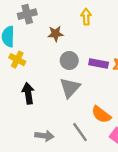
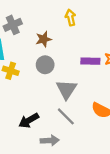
gray circle: (69, 60) -> (45, 65), moved
black arrow: (28, 93) -> (29, 120), moved, turned -102
gray line: (80, 132) -> (66, 116), moved

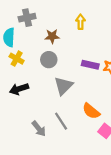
gray line: (66, 116) -> (61, 121), moved
black arrow: (29, 120) -> (19, 89), moved
gray arrow: (50, 140) -> (39, 129), turned 42

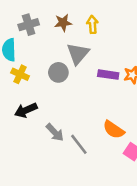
brown star: (52, 36) -> (63, 23), moved
gray triangle: (63, 86) -> (78, 54), moved
gray arrow: (39, 129) -> (55, 132), moved

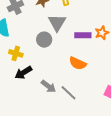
yellow cross: (20, 74) -> (16, 53), moved
orange semicircle: (114, 130) -> (78, 63), moved

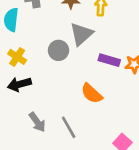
gray arrow: (48, 86) -> (37, 122), moved

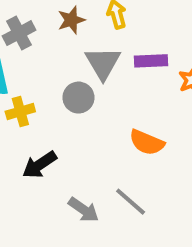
yellow cross: (17, 57) -> (20, 112), moved, turned -30
purple rectangle: (109, 60) -> (151, 61), moved

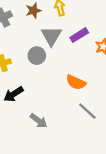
purple rectangle: (151, 61) -> (79, 35), turned -30
gray line: (131, 202) -> (87, 111), moved

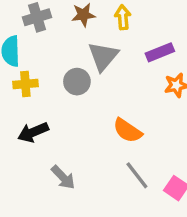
purple rectangle: (79, 35) -> (160, 52), moved

